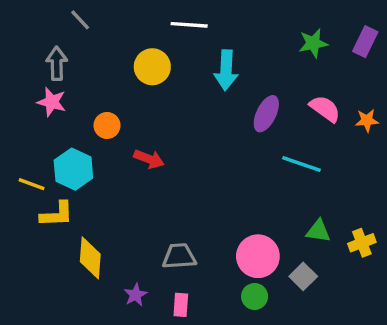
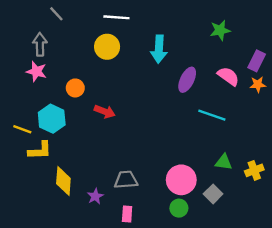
white line: (189, 25) -> (116, 17), moved
purple rectangle: (365, 42) -> (257, 61), moved
purple star: (136, 295) -> (95, 196), moved

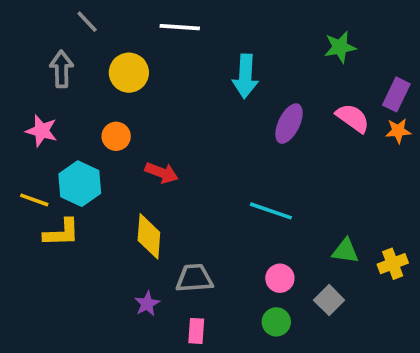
yellow circle: (107, 47) -> (129, 73), moved
pink star: (36, 71) -> (42, 131), moved
cyan line: (212, 115) -> (271, 211), moved
pink circle: (181, 180) -> (280, 278), size x0.6
yellow diamond: (63, 181) -> (149, 236), moved

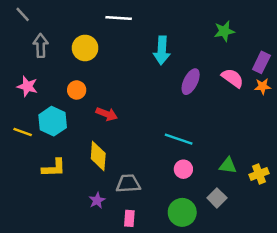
gray line: (87, 22) -> (23, 14), moved
yellow L-shape: (62, 233) -> (54, 168), moved
pink circle: (280, 278) -> (183, 169), moved
green circle: (276, 322) -> (182, 212), size x1.5

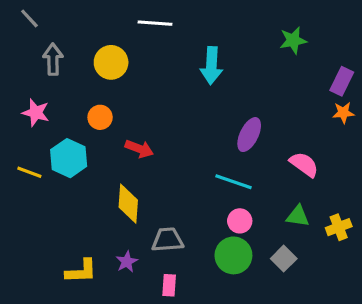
pink semicircle: (233, 78) -> (304, 164), moved
purple ellipse: (191, 82) -> (249, 135), moved
yellow L-shape: (54, 168) -> (81, 271), moved
green circle: (182, 212) -> (233, 255), moved

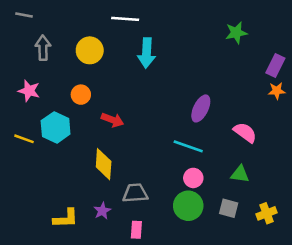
gray line: (29, 18) -> (24, 15), turned -36
cyan arrow: (211, 66) -> (147, 53), moved
yellow cross: (339, 227) -> (267, 213), moved
gray square: (284, 259) -> (229, 208), turned -30

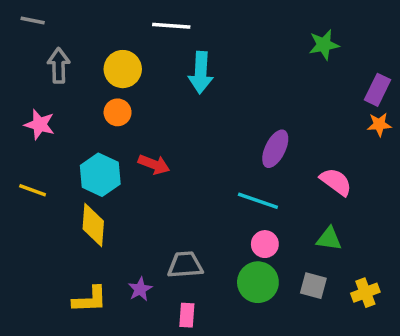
orange circle: (81, 95) -> (118, 112), moved
cyan hexagon: (56, 127) -> (100, 175), moved
yellow diamond: (104, 164) -> (93, 225), moved

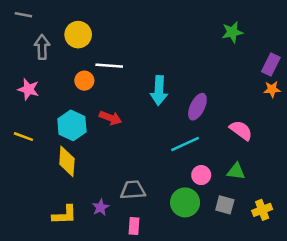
white line: (171, 26) -> (109, 66), moved
yellow circle: (123, 69) -> (78, 35), moved
cyan arrow: (201, 73) -> (159, 91), moved
cyan line: (258, 201) -> (185, 144), turned -44
pink circle: (265, 244) -> (201, 175), moved

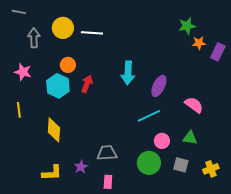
white line: (109, 66) -> (92, 33), moved
orange star: (272, 89) -> (199, 43), moved
red arrow: (110, 118) -> (87, 84), moved, turned -90
cyan hexagon: (72, 125) -> (58, 86), moved
yellow line: (23, 137) -> (19, 110), turned 63

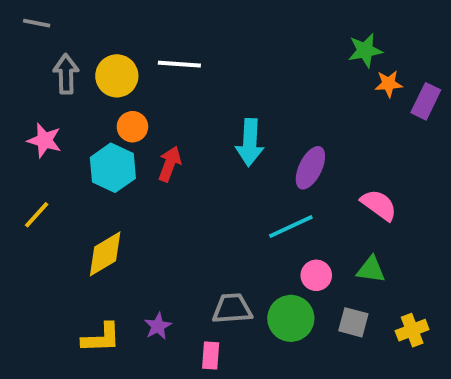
yellow circle: (63, 28) -> (117, 76), moved
yellow line: (19, 110) -> (37, 215), turned 49
yellow diamond: (54, 130) -> (105, 254), turned 55
gray trapezoid: (107, 153) -> (232, 309), moved

